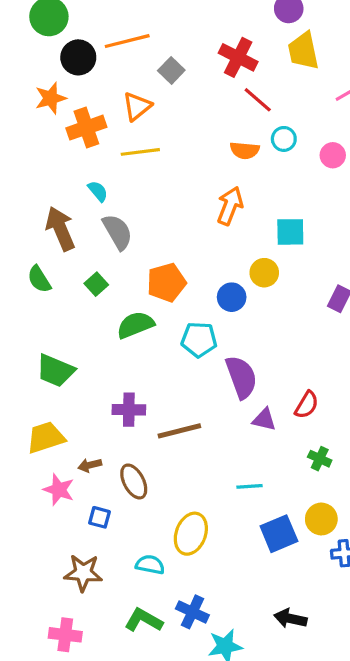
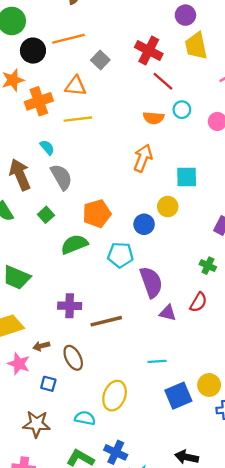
orange triangle: (137, 106) -> (76, 86), turned 45
green cross: (320, 459) -> (208, 266), moved

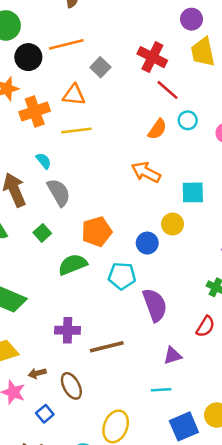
orange semicircle: (154, 118) -> (157, 129), turned -60
orange arrow: (143, 158) -> (146, 172), turned -84
purple triangle: (168, 313) -> (173, 356), moved, turned -30
blue square: (48, 384) -> (45, 414), turned 35

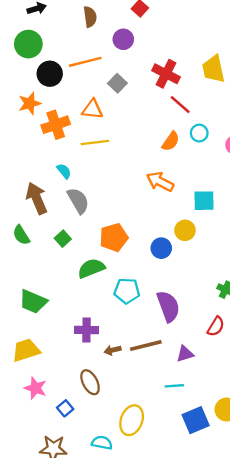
purple circle: (192, 19) -> (123, 39), moved
cyan pentagon: (122, 276) -> (127, 291), moved
brown line: (107, 347) -> (146, 345), moved
brown arrow: (37, 373) -> (113, 350), moved

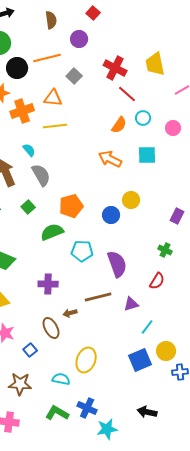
cyan square: (204, 201) -> (147, 155), moved
brown arrow: (113, 350) -> (70, 313), moved
cyan line: (174, 386) -> (147, 327), moved, turned -49

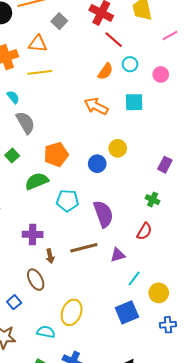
brown arrow: (70, 313) -> (50, 256), moved, turned -88
yellow circle: (166, 351) -> (159, 293), moved

